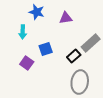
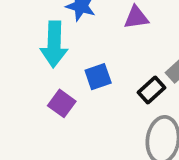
cyan arrow: (23, 32) -> (54, 44), size x1.6

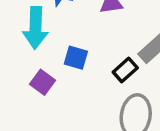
blue square: (98, 77) -> (76, 58), turned 35

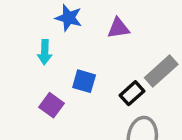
cyan arrow: (35, 28) -> (45, 52), size x0.6

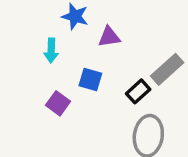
purple triangle: (118, 28) -> (109, 37), moved

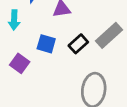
black rectangle: (138, 91) -> (78, 44), moved

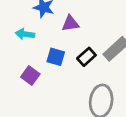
cyan arrow: (14, 20) -> (25, 34), turned 96

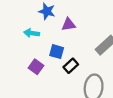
black rectangle: (86, 57) -> (71, 66), moved

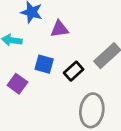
black rectangle: (71, 66) -> (74, 71), moved

